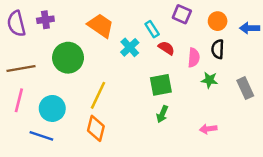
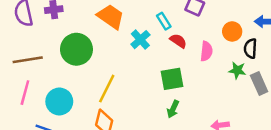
orange circle: (218, 21) -> (232, 31), moved
black semicircle: (218, 49) -> (250, 49), moved
green star: (209, 80) -> (237, 70), moved

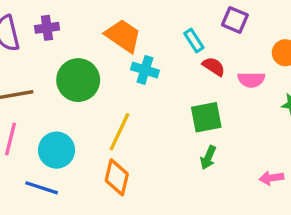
cyan cross: (140, 40) -> (145, 70), moved, turned -30
pink semicircle: (206, 51) -> (251, 80), turned 84

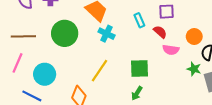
purple square: (235, 20) -> (166, 12), turned -35
red semicircle: (214, 66) -> (160, 32), moved
yellow line: (119, 132) -> (99, 71), moved

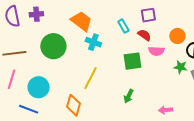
green square: (140, 68) -> (132, 61), moved

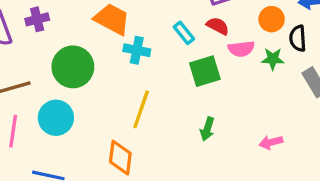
cyan rectangle: (123, 26) -> (184, 33), moved
green star: (180, 67) -> (273, 59), moved
cyan circle: (39, 87) -> (56, 118), moved

